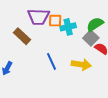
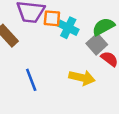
cyan cross: (68, 27) -> (68, 28), turned 35
blue line: (52, 61) -> (31, 80), moved

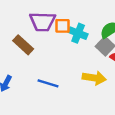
blue line: (31, 80) -> (48, 83), turned -48

